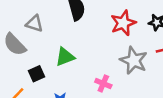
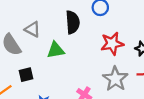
green triangle: (65, 57) -> (56, 50), moved

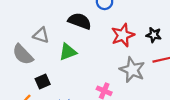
black semicircle: (73, 22) -> (80, 21), turned -55

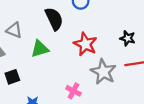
black semicircle: (80, 21) -> (54, 19), turned 40
red star: (123, 35) -> (85, 44), moved, turned -30

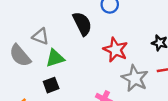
green triangle: (40, 49) -> (55, 58), moved
black square: (12, 77) -> (51, 85), moved

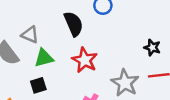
red star: (115, 50) -> (85, 60), moved

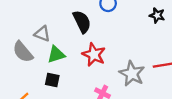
black star: (152, 48) -> (157, 15), moved
black square: (38, 85) -> (52, 80), turned 32

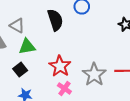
red star: (94, 55) -> (60, 66), moved
black square: (52, 80) -> (20, 70), turned 32

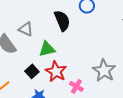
green triangle: (27, 47) -> (47, 49), moved
red star: (60, 66) -> (56, 71), moved

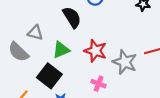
black square: (32, 71) -> (49, 76), size x1.6
red star: (56, 71) -> (95, 51), moved

